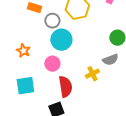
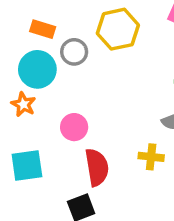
cyan circle: (61, 40) -> (37, 69), moved
yellow cross: (92, 74) -> (151, 157), moved, turned 32

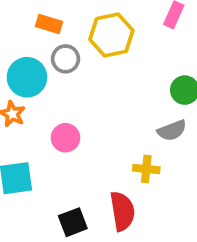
orange rectangle: (43, 29) -> (49, 24), moved
red semicircle: (97, 167) -> (122, 211), moved

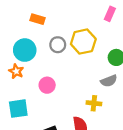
yellow hexagon: (111, 35) -> (83, 42), moved
gray circle: (65, 59) -> (58, 45), moved

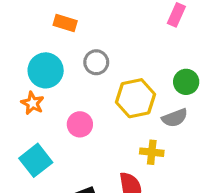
yellow hexagon: (83, 42) -> (135, 98), moved
cyan square: (18, 109) -> (36, 160), turned -30

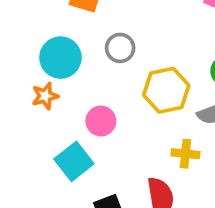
orange star: (32, 103) -> (45, 96), turned 30
cyan square: (36, 160) -> (74, 161), moved

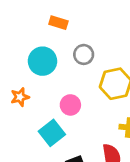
orange star: (45, 96) -> (20, 97), moved

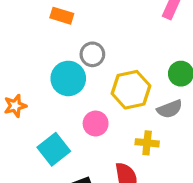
cyan circle: (43, 61) -> (68, 78), moved
pink circle: (70, 105) -> (96, 124), moved

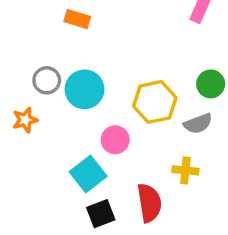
gray circle: (92, 54) -> (47, 80), moved
yellow cross: (147, 143) -> (185, 170), moved
cyan square: (54, 149) -> (88, 174), moved

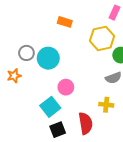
orange rectangle: (77, 19) -> (65, 22), moved
yellow hexagon: (155, 102) -> (102, 38), moved

